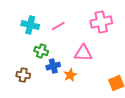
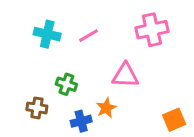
green cross: (41, 51) -> (66, 84), moved
blue cross: (53, 66) -> (81, 121), moved

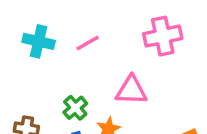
green cross: (66, 84) -> (75, 108), moved, turned 30

